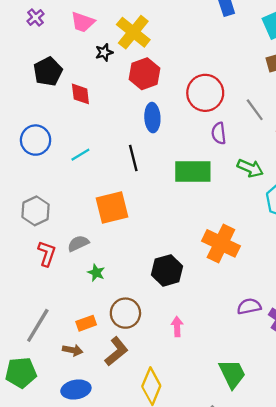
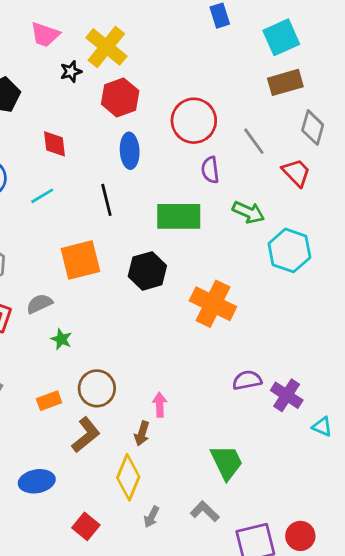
red diamond: (80, 94) -> (54, 144), moved
black hexagon: (167, 270) -> (147, 271), moved
brown arrow: (73, 350) -> (142, 433), moved, turned 96

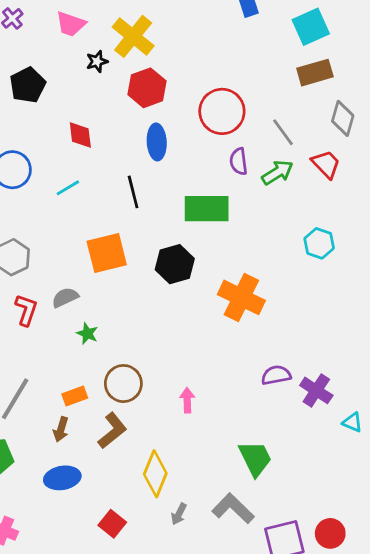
green arrow: (248, 212) -> (277, 172), moved, turned -56
cyan hexagon: (289, 250) -> (319, 243), size x0.7
brown arrow: (142, 433) -> (61, 429), moved
gray L-shape: (205, 511) -> (233, 508), size x1.4

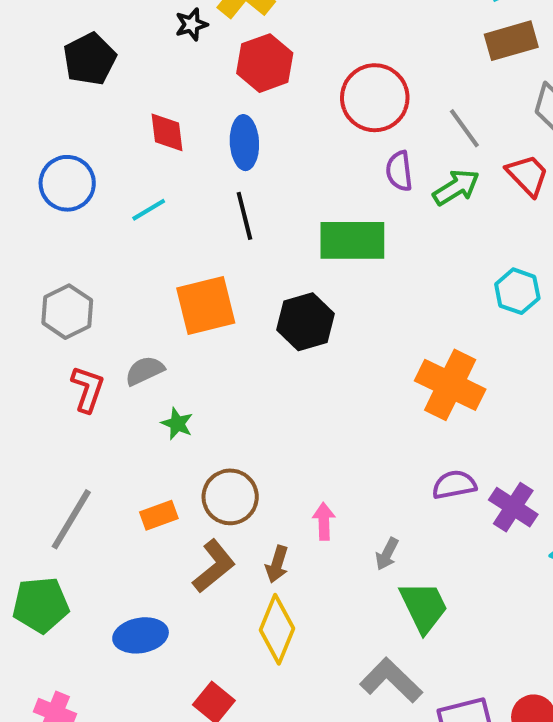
blue ellipse: (157, 142) -> (244, 143), moved
orange cross: (241, 297) -> (450, 385), moved
brown arrow: (61, 429) -> (277, 564), moved
gray arrow: (179, 514) -> (387, 554), moved

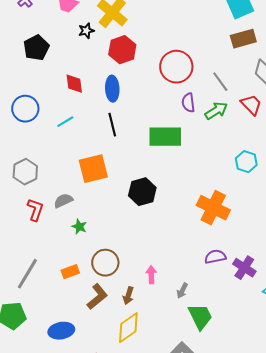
black hexagon: (306, 322) -> (142, 192), moved
yellow diamond: (277, 629) -> (128, 328), turned 32

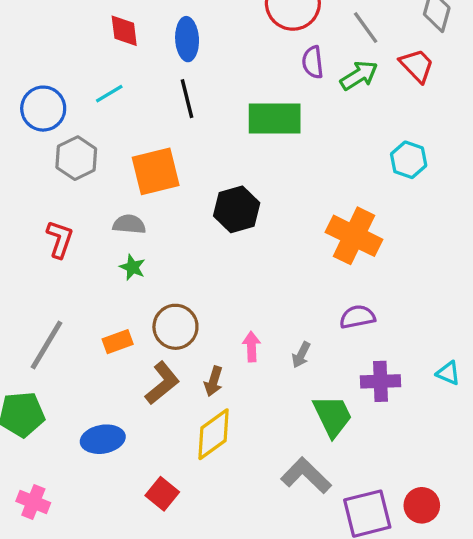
blue circle: (25, 109) -> (43, 109), moved
gray hexagon: (25, 172) -> (76, 158), moved
gray semicircle: (63, 201) -> (129, 224), moved, turned 30
purple cross: (244, 268) -> (380, 381), moved, turned -35
gray arrow: (182, 291) -> (301, 355), moved

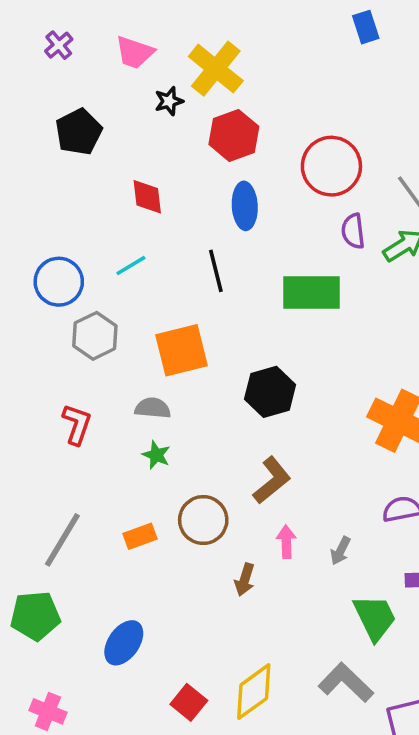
blue ellipse: (187, 39) -> (245, 206), moved
brown L-shape: (162, 383) -> (272, 480), moved
yellow diamond: (214, 434) -> (254, 692), moved
blue ellipse: (103, 439) -> (124, 643), turned -45

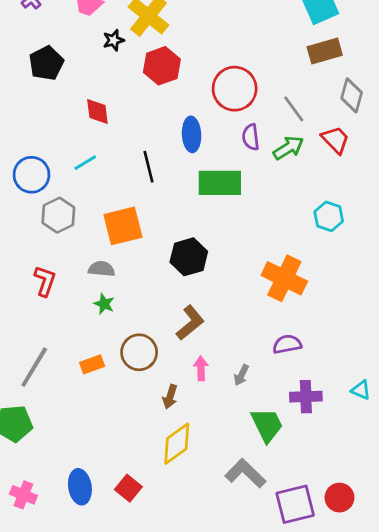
blue ellipse: (245, 206) -> (192, 134), moved
blue ellipse: (124, 643) -> (80, 487), moved, turned -44
yellow diamond: (254, 692) -> (177, 444), moved

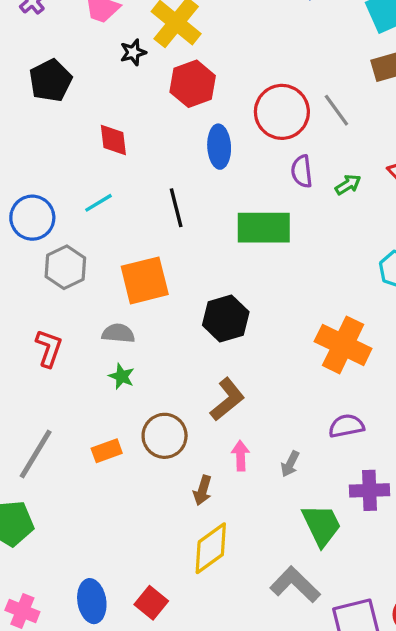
gray line: (294, 109) -> (336, 110), moved
blue ellipse: (192, 134) -> (219, 147), moved
green arrow: (288, 148) -> (348, 185), size x0.7

